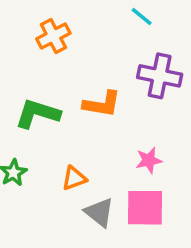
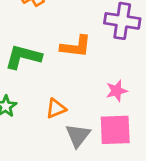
gray triangle: (99, 212) -> (78, 135), turned 32

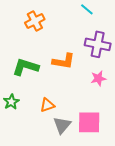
pink star: (117, 91) -> (98, 78), moved

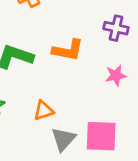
purple cross: (98, 44) -> (116, 28), size x0.7

